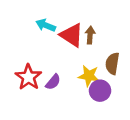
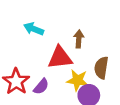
red triangle: (72, 35) -> (60, 58), moved, turned -40

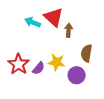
red triangle: (60, 58) -> (54, 17), moved, turned 50
yellow star: (78, 80) -> (57, 62), moved

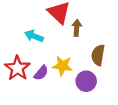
cyan arrow: (33, 22) -> (34, 36), moved

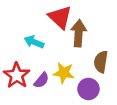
brown arrow: (77, 28) -> (79, 33), size x1.5

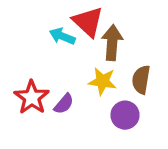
cyan arrow: (34, 42) -> (62, 36), moved
yellow star: (64, 73) -> (102, 81), moved

